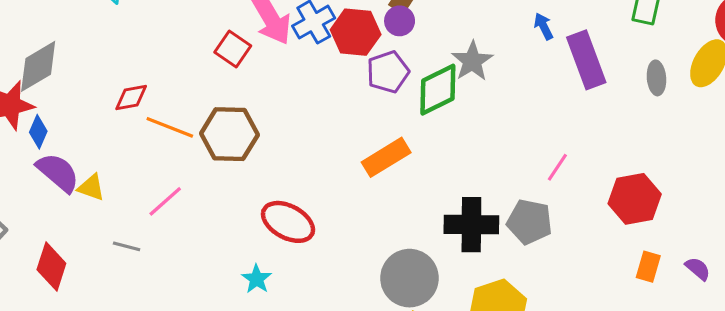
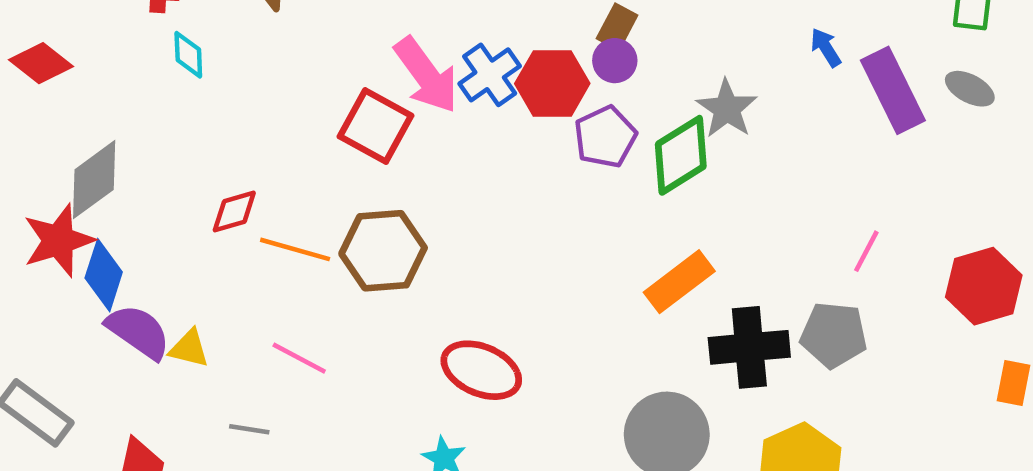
red square: (233, 49) -> (376, 126), size x1.4
gray ellipse: (656, 78) -> (970, 89), moved, turned -52
blue diamond: (38, 132) -> (104, 275), size x1.4
orange rectangle: (386, 157) -> (679, 282), moved
pink line: (165, 201) -> (299, 358), turned 75

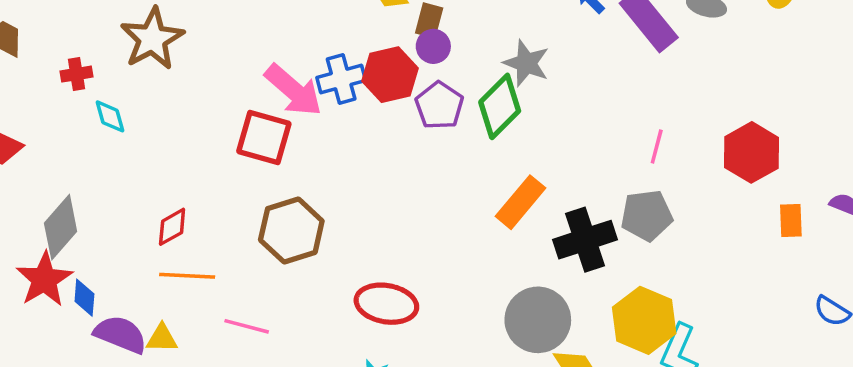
blue cross: (490, 75) -> (341, 79), turned 33
orange line: (295, 249) -> (187, 276), moved
blue diamond: (104, 275) -> (84, 298), size x0.7

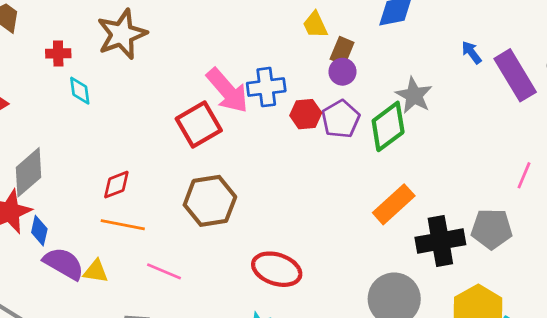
red hexagon: (390, 75) -> (306, 114), moved, size x0.7
red square: (264, 138) -> (199, 125), turned 36
pink line: (657, 147) -> (524, 175), moved

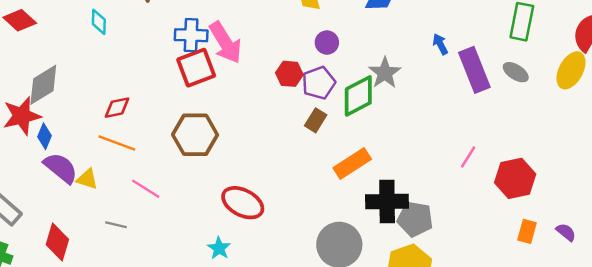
brown rectangle: (342, 51) -> (316, 120), moved
blue cross: (266, 87) -> (191, 35), moved
gray pentagon: (492, 229) -> (415, 219), moved

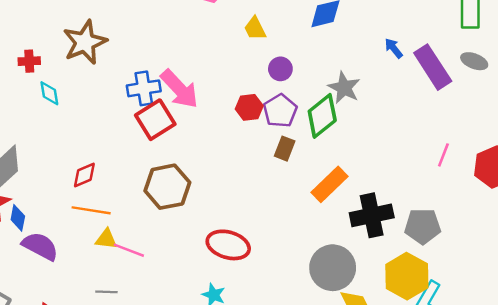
yellow triangle: (87, 179) -> (106, 239), moved
gray pentagon: (415, 219) -> (423, 226), moved

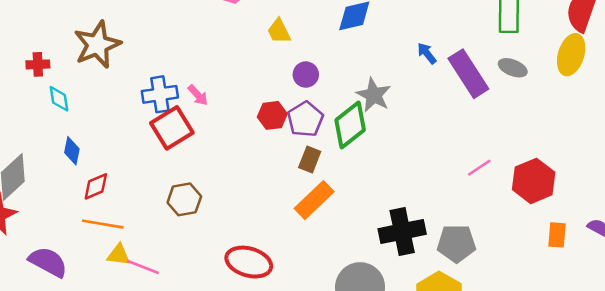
pink arrow: (179, 89) -> (198, 95), size x0.5
pink line: (443, 155) -> (479, 168), turned 35
orange rectangle: (329, 184) -> (314, 200), moved
brown hexagon: (167, 187) -> (184, 199), size x0.7
blue diamond: (18, 218) -> (72, 151), moved

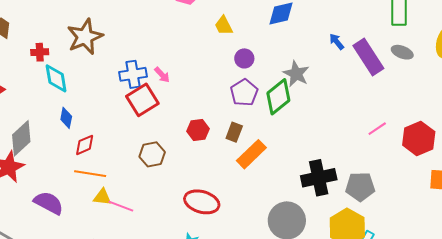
cyan diamond: (59, 99) -> (56, 78), size x1.4
red hexagon: (272, 115) -> (198, 130), moved
brown rectangle: (310, 160) -> (234, 132), moved

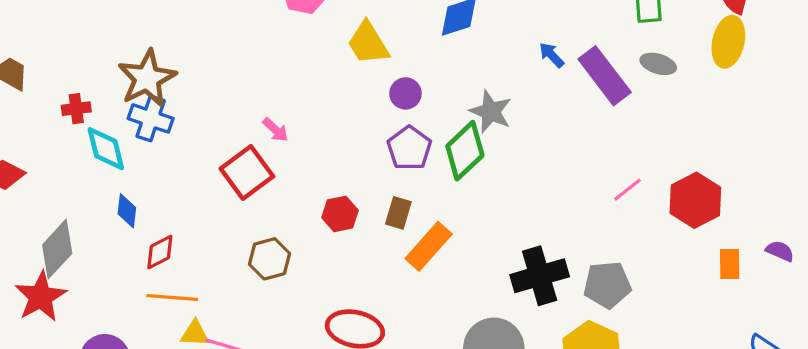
yellow trapezoid: (224, 26) -> (368, 43), size x1.4
blue cross: (133, 74) -> (151, 118), moved, turned 32

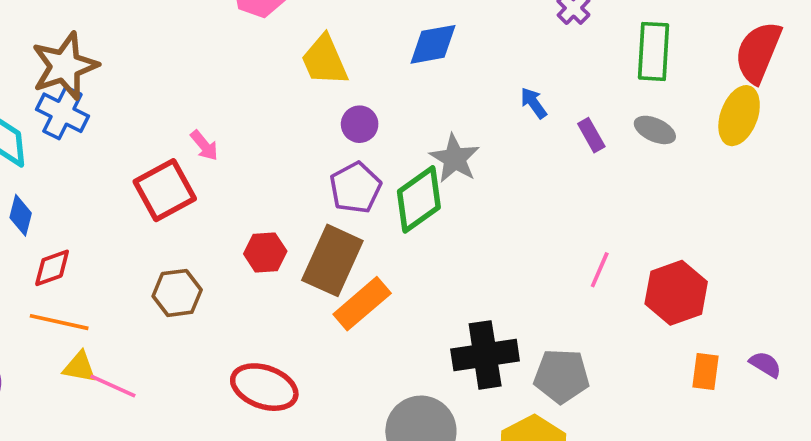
purple rectangle: (605, 76) -> (591, 135), size x0.5
pink line: (627, 190) -> (600, 270), turned -36
brown rectangle: (398, 213) -> (332, 260), size x1.8

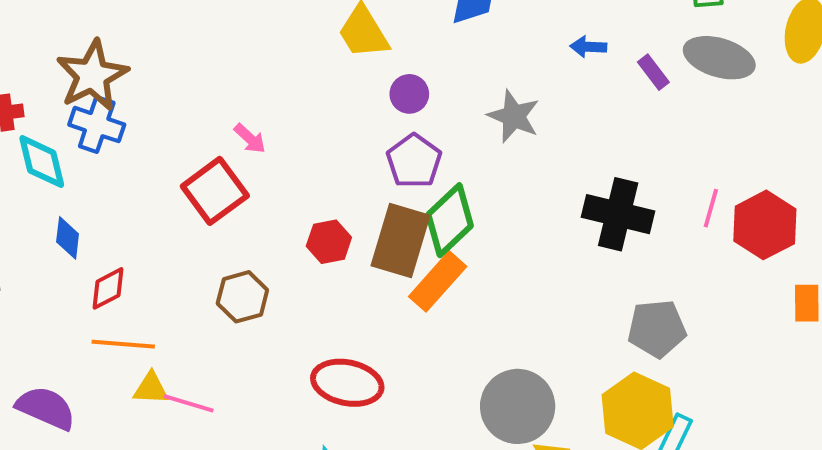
blue arrow: (534, 103) -> (588, 47), turned -44
gray ellipse: (655, 130) -> (719, 58), size x1.6
green diamond: (419, 199) -> (450, 220), moved
pink line: (600, 270) -> (711, 208), moved
black cross: (485, 355) -> (618, 214), moved, turned 30

